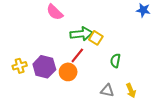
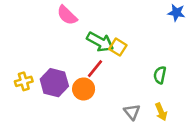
green arrow: (81, 34) -> (100, 42), turned 35
green semicircle: (115, 61) -> (160, 75), moved
gray triangle: (107, 91) -> (132, 112), turned 40

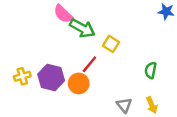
green arrow: (100, 42) -> (82, 28), moved

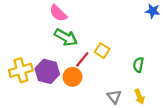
green arrow: (82, 28) -> (66, 37), moved
yellow square: (111, 44) -> (102, 51), moved
yellow cross: (22, 76) -> (21, 70), size x1.5

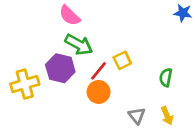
yellow square: (102, 51) -> (122, 60), turned 32
purple hexagon: (47, 71) -> (60, 68), moved
orange circle: (72, 77) -> (99, 92), moved

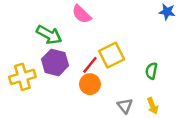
pink semicircle: (70, 16) -> (82, 14), moved
green arrow: (79, 45) -> (49, 35), moved
yellow square: (122, 60) -> (112, 55), size x1.5

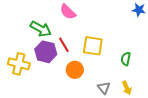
yellow square: (112, 55) -> (93, 46), turned 35
red line: (90, 65) -> (64, 45), moved, turned -70
yellow cross: (22, 77) -> (19, 64), turned 30

